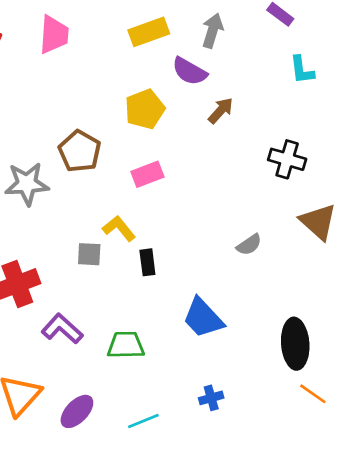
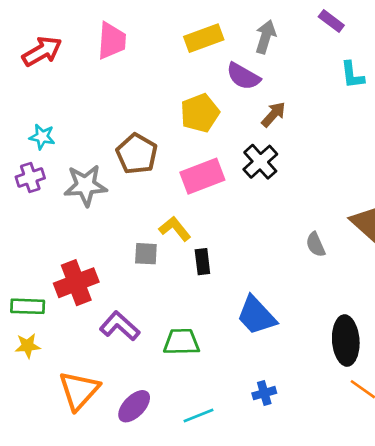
black cross: (287, 159) -> (260, 162), moved, turned 32
pink rectangle: (147, 174) -> (202, 176), size x1.4
gray semicircle: (249, 245) -> (316, 245), moved, turned 100

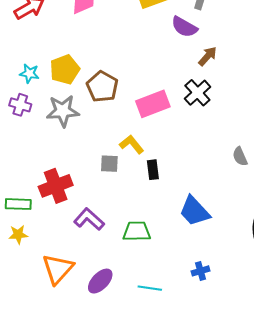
yellow pentagon: (200, 113) -> (65, 69), moved
purple cross: (30, 177) -> (20, 105), turned 35
cyan line: (199, 415) -> (150, 288), turned 30

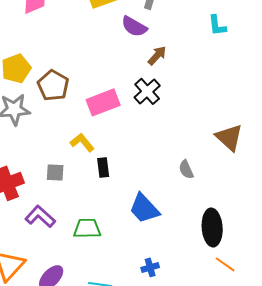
gray semicircle: (240, 156) -> (186, 169), moved
gray square: (109, 164) -> (55, 172), moved

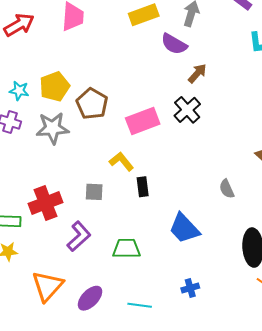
purple L-shape: (40, 216) -> (79, 236), turned 96

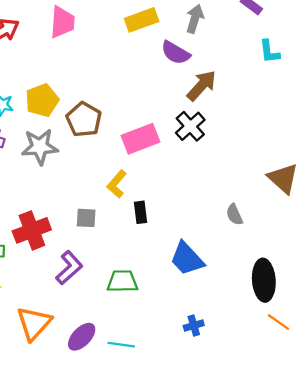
brown arrow: (197, 73) -> (202, 86), size x1.4
yellow L-shape: (121, 161) -> (117, 184), turned -100
cyan line: (140, 305) -> (121, 345), moved

